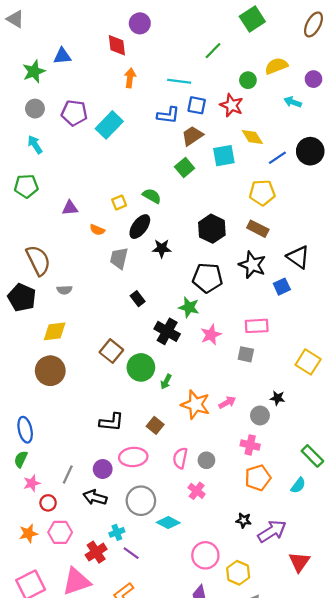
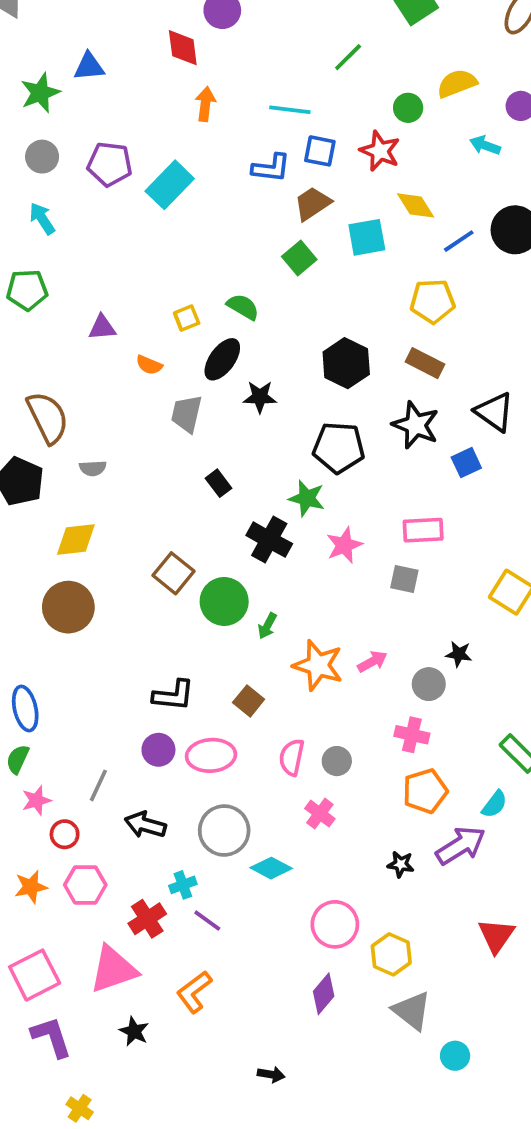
purple circle: (103, 469) -> (158, 750), moved
purple arrow: (272, 531) -> (461, 846), moved

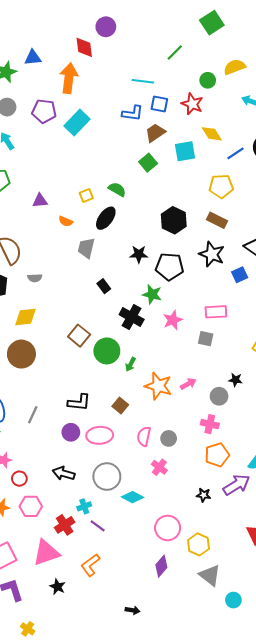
orange arrow: (205, 104) -> (69, 78), moved, size x1.6
black star: (260, 397) -> (139, 254), moved
gray line: (98, 785) -> (33, 415), moved

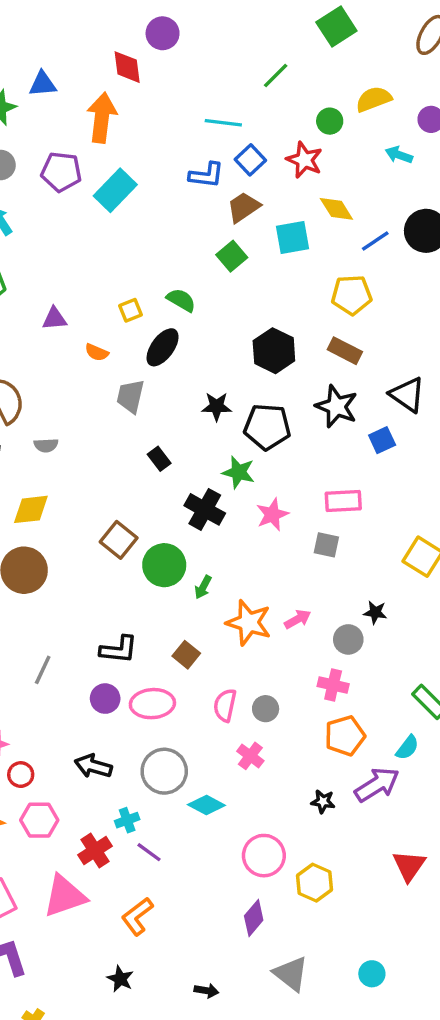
blue square: (159, 104) -> (250, 160), turned 36
gray triangle: (210, 575) -> (291, 974), moved
black star: (57, 587) -> (120, 979), moved

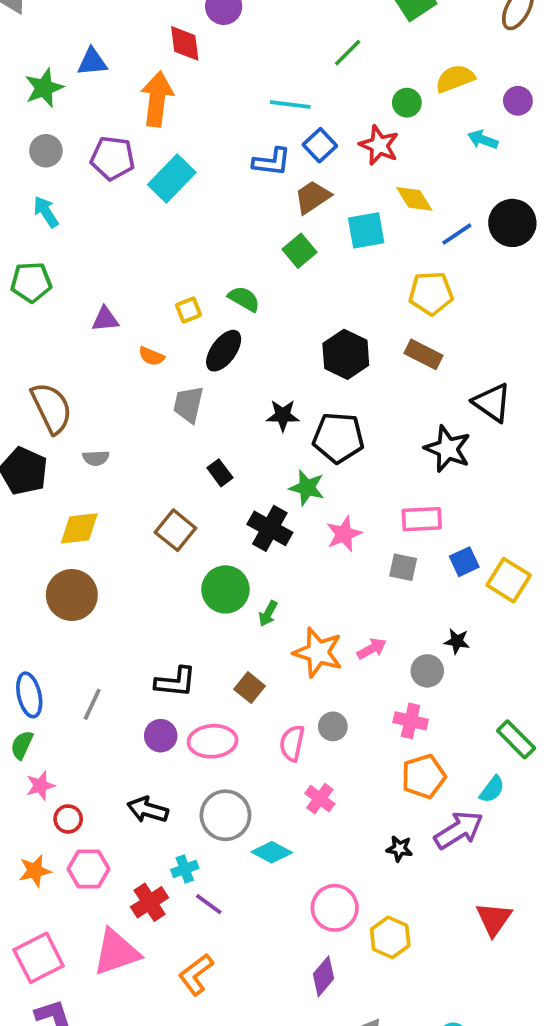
black star: (336, 406) -> (448, 449), moved
blue square: (382, 440) -> (464, 562), moved
brown square: (119, 540) -> (175, 530), moved
gray circle: (266, 709) -> (333, 726), moved

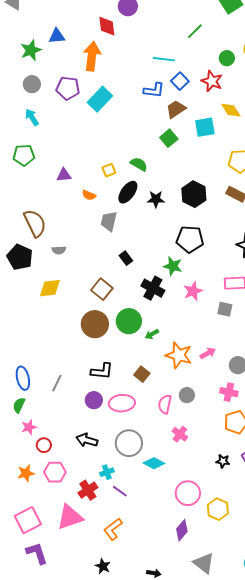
black star: (283, 415) -> (156, 199), moved
brown circle: (72, 595) -> (95, 324), moved
green arrow: (268, 614) -> (152, 334), turned 32

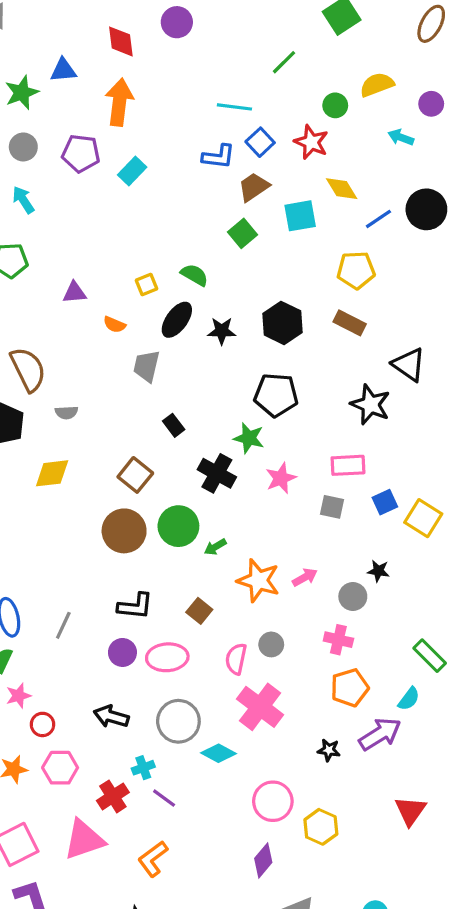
red diamond: (107, 26) -> (121, 41), moved
cyan rectangle: (100, 99) -> (132, 171), size x0.7
pink cross: (180, 434) -> (260, 707), size x1.8

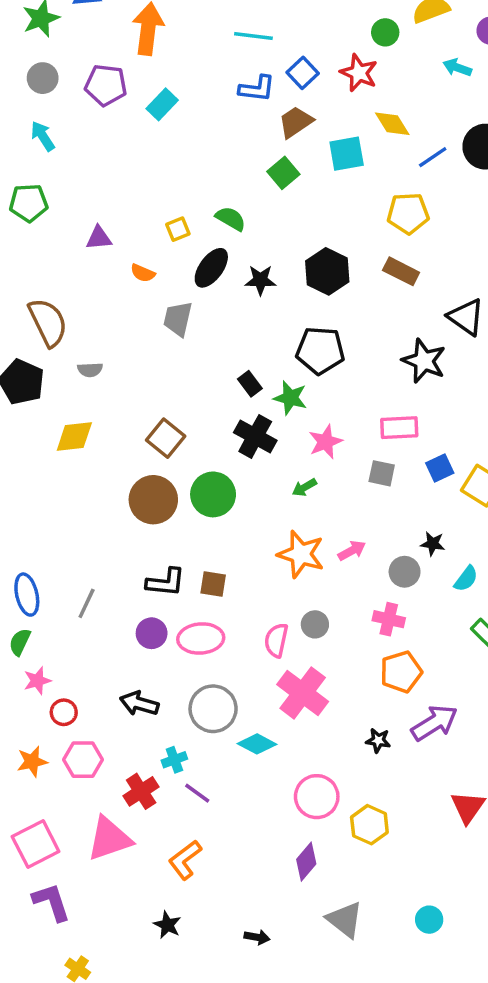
cyan line: (234, 107) -> (253, 36), moved
black rectangle: (174, 425) -> (250, 384), moved
green arrow: (215, 547) -> (304, 487), moved
brown square: (199, 611) -> (213, 584), moved, turned -30
cyan semicircle: (409, 699) -> (466, 579), moved

